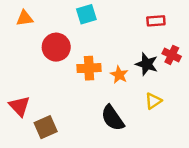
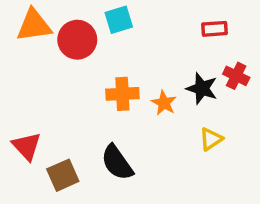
orange triangle: (25, 18) -> (34, 25), size x1.5
red circle: (56, 47) -> (77, 40), moved
black semicircle: (113, 118) -> (117, 163), moved

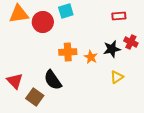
black star: (202, 88) -> (112, 49), turned -30
black semicircle: (117, 163) -> (53, 80), moved
brown square: (63, 175) -> (35, 97), turned -30

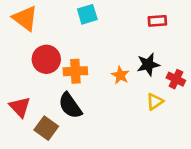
orange triangle: (19, 14) -> (25, 18), turned 45
red circle: (43, 22) -> (46, 59), moved
red cross: (131, 42) -> (176, 79), moved
orange cross: (68, 52) -> (75, 71), moved

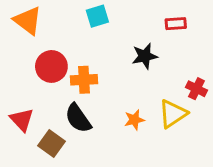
black star: (148, 65) -> (145, 56), moved
orange star: (120, 75) -> (134, 120), moved, turned 30
yellow triangle: (155, 102) -> (173, 114), size x1.5

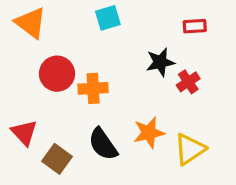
red cross: (196, 89) -> (188, 82), moved, turned 30
yellow triangle: (173, 114) -> (190, 149), moved
black semicircle: (78, 118) -> (103, 144), moved
orange star: (134, 120) -> (149, 133), size x1.4

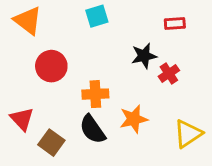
orange cross: (93, 88) -> (95, 94), moved
yellow triangle: (190, 149) -> (188, 134), moved

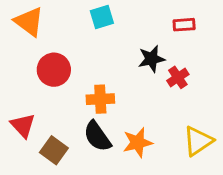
orange star: (134, 119) -> (138, 143), moved

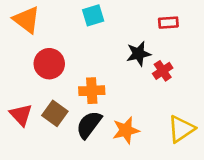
black semicircle: (97, 136) -> (89, 125), turned 72
brown square: (54, 150) -> (55, 113), moved

